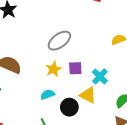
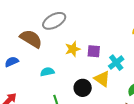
gray ellipse: (59, 41) -> (54, 21), moved
cyan semicircle: (48, 95) -> (47, 72), moved

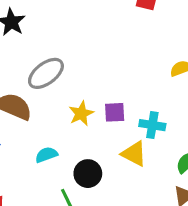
cyan cross: (116, 63) -> (152, 125), turned -35
black circle: (83, 88) -> (88, 174), moved

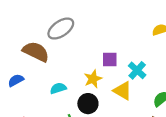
yellow star: (81, 114) -> (93, 79), moved
cyan cross: (152, 125) -> (137, 70), turned 30

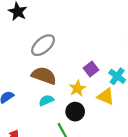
brown semicircle: (36, 52) -> (44, 76), moved
purple square: (110, 60) -> (91, 69), turned -32

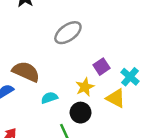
gray ellipse: (43, 45) -> (68, 33), moved
brown semicircle: (44, 76) -> (26, 72), moved

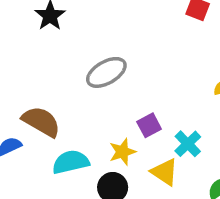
cyan semicircle: (49, 98) -> (71, 162), size x1.5

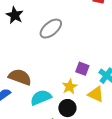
gray ellipse: (106, 72) -> (51, 29), moved
purple square: (149, 125) -> (82, 69), turned -32

